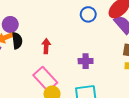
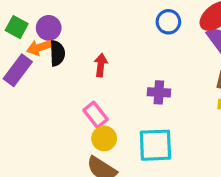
pink rectangle: (45, 79) -> (96, 115), size x0.7

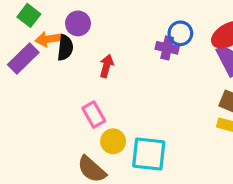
purple circle: (49, 28) -> (78, 23), moved
purple cross: (159, 92) -> (167, 48), moved
yellow circle: (104, 138) -> (113, 141), moved

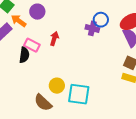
orange arrow: (48, 39) -> (19, 21), turned 42
black semicircle: (65, 48) -> (24, 55), moved
pink rectangle: (94, 115) -> (32, 45), moved, turned -35

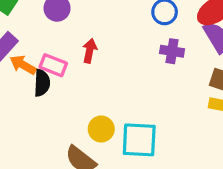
orange arrow: (19, 21) -> (23, 65), moved
purple cross: (92, 28) -> (172, 51), moved

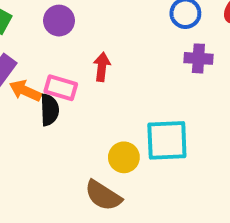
cyan square: (139, 140) -> (167, 140), moved

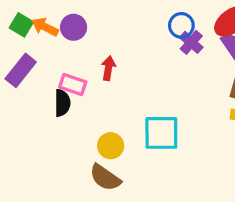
purple cross: (198, 58) -> (191, 42), moved, turned 35
orange arrow: (25, 91) -> (45, 27), moved
yellow circle: (124, 157) -> (111, 146), moved

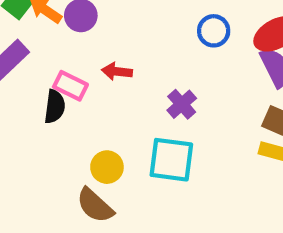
purple cross: (191, 42) -> (182, 104), moved
red arrow: (108, 68) -> (117, 71), turned -100

